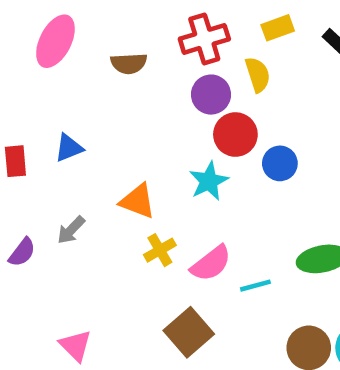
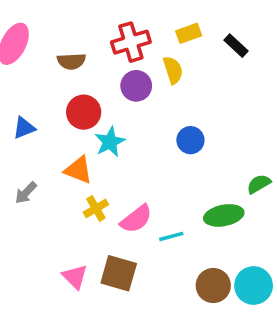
red circle: (235, 135) -> (84, 112), moved
cyan star: (209, 181) -> (110, 142), moved
brown square: (189, 332) -> (119, 273), turned -33
pink triangle: (75, 346) -> (75, 277), moved

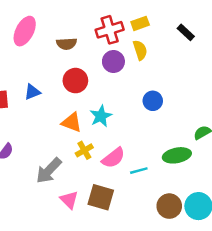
yellow rectangle: (189, 33) -> (140, 23), moved
cyan star: (110, 142) -> (101, 116), moved
gray arrow: (26, 193) -> (49, 171), moved, size x1.6

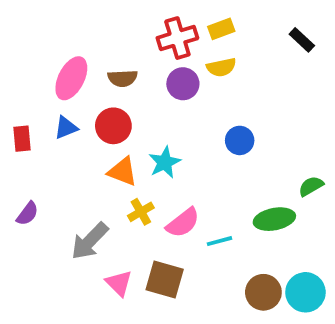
pink ellipse: (25, 31) -> (71, 78), moved
black rectangle: (186, 32) -> (302, 40), moved
brown semicircle: (67, 44) -> (123, 78), moved
yellow semicircle: (140, 50) -> (221, 67), turned 96
red circle: (75, 81) -> (113, 126), moved

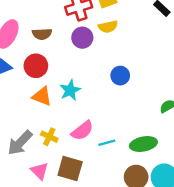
yellow cross: (141, 212) -> (49, 137), moved, turned -35
green ellipse: (274, 219) -> (143, 144), moved

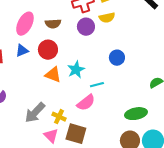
yellow cross: (49, 137) -> (59, 117), moved
cyan line: (107, 143) -> (97, 85), moved

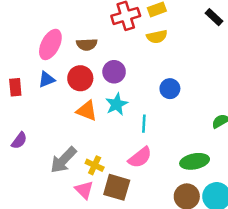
purple circle: (86, 27) -> (114, 72), moved
cyan line: (97, 85) -> (144, 124), turned -72
pink semicircle: (86, 103) -> (140, 157), moved

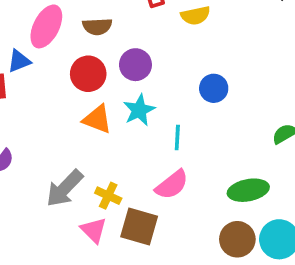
blue triangle: (47, 80) -> (19, 61), moved

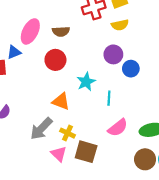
purple circle: (135, 65) -> (113, 54), moved
orange triangle: (97, 119) -> (61, 101), moved
pink semicircle: (172, 185) -> (118, 128), moved

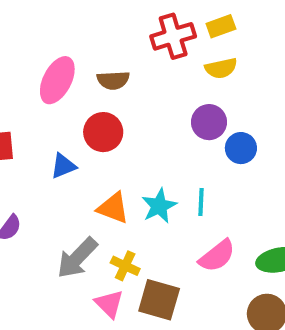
blue triangle: (14, 52) -> (63, 166), moved
cyan star: (86, 82) -> (159, 206), moved

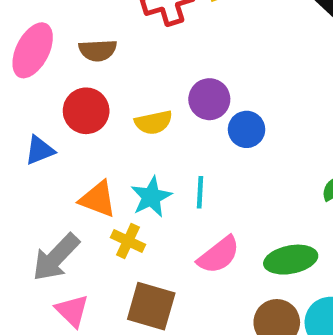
yellow semicircle: (221, 68) -> (154, 122), moved
yellow cross: (125, 266) -> (128, 241), moved
pink triangle: (109, 304) -> (72, 311), moved

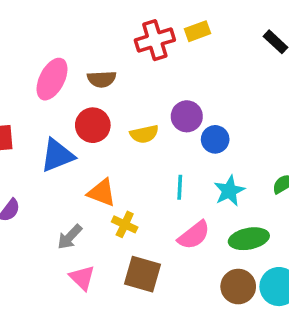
blue triangle: (40, 150) -> (57, 155), size x1.5
cyan star: (151, 197) -> (229, 191), moved
gray arrow: (56, 257) -> (70, 237), size x0.7

